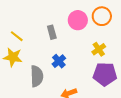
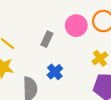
gray rectangle: (52, 32) -> (47, 39), turned 40

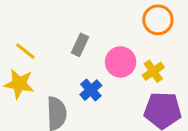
pink circle: (76, 26) -> (121, 62), moved

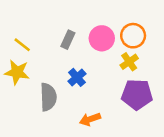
orange circle: (158, 20) -> (133, 36), moved
pink circle: (121, 62) -> (102, 38), moved

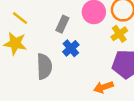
gray rectangle: (68, 40) -> (62, 24), moved
orange arrow: (90, 119) -> (104, 87), moved

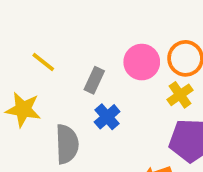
yellow line: (20, 18) -> (43, 62), moved

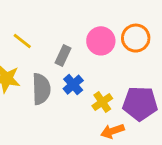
yellow cross: (180, 95) -> (102, 102), moved
gray semicircle: (67, 144) -> (41, 89), moved

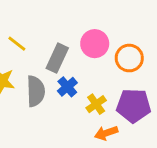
orange circle: (136, 38) -> (129, 58), moved
gray rectangle: (63, 55) -> (57, 58), size x1.4

